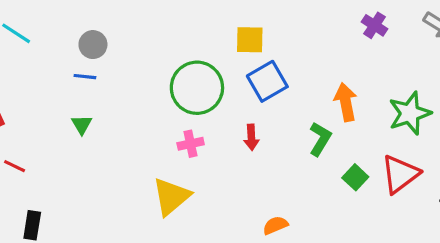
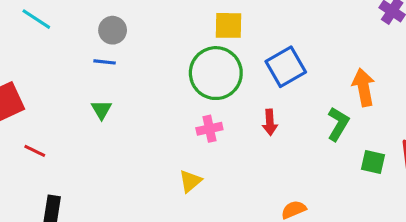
yellow square: (250, 40) -> (229, 25), moved
green square: (355, 177) -> (373, 162), turned -30
yellow triangle: (171, 197) -> (190, 181), size x0.6

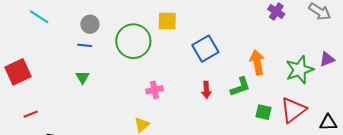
green circle: (216, 73) -> (133, 41), moved
red arrow: (270, 122) -> (206, 90), moved
green L-shape: (338, 124) -> (240, 87), turned 40
red line: (35, 151) -> (31, 114), moved, turned -48

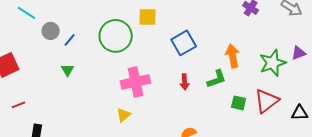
gray circle: (90, 24) -> (51, 31), moved
blue line: (85, 45) -> (70, 40), turned -56
pink cross: (155, 90) -> (136, 82), size x1.8

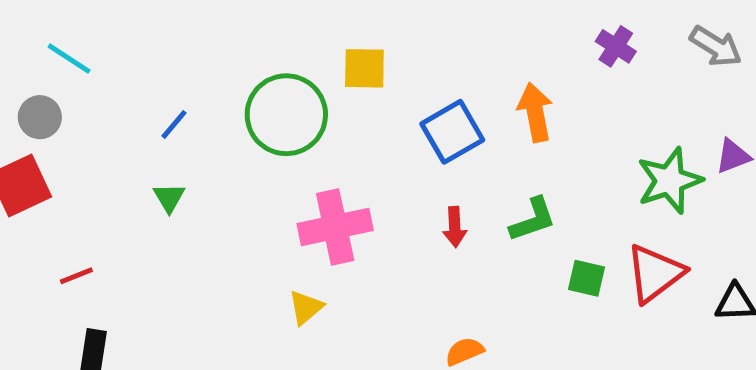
gray circle: (51, 31) -> (40, 117), moved
orange arrow: (233, 56) -> (535, 112), moved
red line: (19, 105) -> (76, 276), moved

